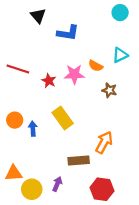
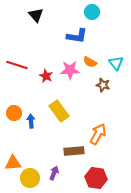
cyan circle: (120, 13) -> (92, 12), moved
blue L-shape: (68, 33) -> (77, 36), moved
cyan triangle: (120, 55) -> (116, 63), moved, turned -42

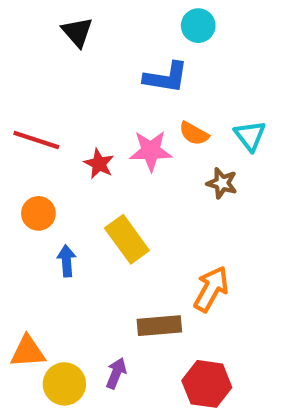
orange circle: (14, 113) -> (38, 213), moved

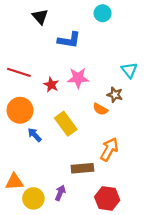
blue L-shape: (166, 77) -> (69, 40), moved
orange semicircle: (194, 134) -> (100, 109), moved
orange circle: (38, 213) -> (20, 110), size x1.5
blue arrow: (67, 261) -> (35, 135), turned -40

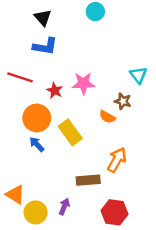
cyan circle: (103, 13) -> (95, 12), moved
blue L-shape: (69, 40) -> (45, 46), moved
orange circle: (20, 110) -> (37, 118), moved
orange triangle: (14, 182) -> (15, 194), turned 36

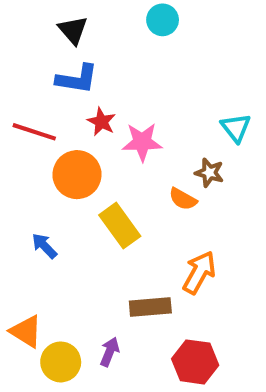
red star: (55, 90) -> (101, 122), moved
orange circle: (37, 118) -> (77, 175), moved
blue arrow: (37, 144) -> (44, 246), moved

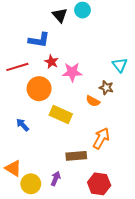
black triangle: (73, 30) -> (60, 15), moved
red line: (34, 132) -> (17, 67), turned -35
yellow rectangle: (120, 226) -> (61, 114), turned -30

